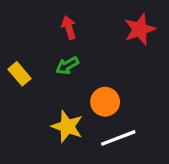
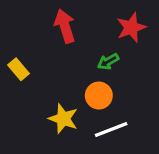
red arrow: (69, 28) -> (65, 26), size x1.5
green arrow: (67, 66) -> (108, 62), moved

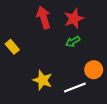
red star: (131, 28) -> (74, 19), moved
orange circle: (99, 96) -> (94, 70), moved

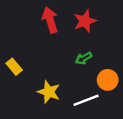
green arrow: (73, 42) -> (84, 58), moved
yellow rectangle: (12, 47) -> (14, 67), moved

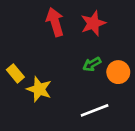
orange circle: (108, 80) -> (118, 72), moved
yellow star: (49, 92) -> (39, 89), moved

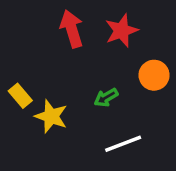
green arrow: (92, 64) -> (106, 98), moved
orange circle: (118, 72) -> (154, 75), moved

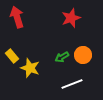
red arrow: (72, 29) -> (17, 17), moved
orange circle: (154, 75) -> (83, 55), moved

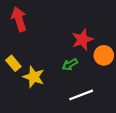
red star: (71, 18) -> (82, 40), moved
orange circle: (83, 55) -> (104, 55), moved

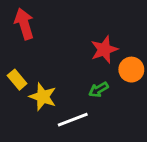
green arrow: (70, 64) -> (98, 90), moved
white line: (81, 95) -> (73, 120), moved

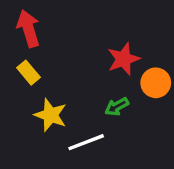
yellow rectangle: (17, 80) -> (28, 73), moved

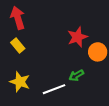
green arrow: (117, 107) -> (76, 75), moved
yellow star: (51, 115) -> (20, 82), moved

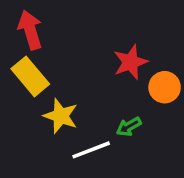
yellow rectangle: (18, 46) -> (30, 76), size x1.5
yellow star: (20, 82) -> (61, 116), moved

